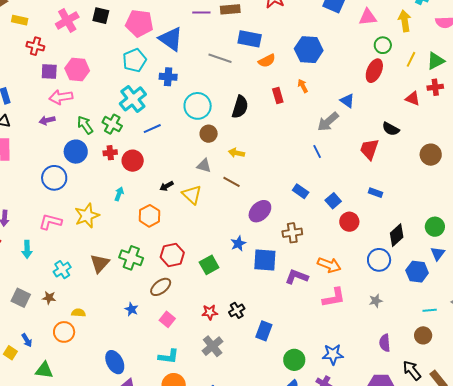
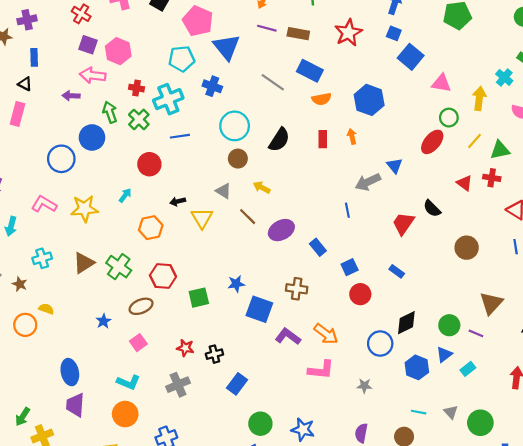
red cross: (110, 153) -> (137, 88), moved
purple ellipse: (260, 211) -> (281, 230), moved

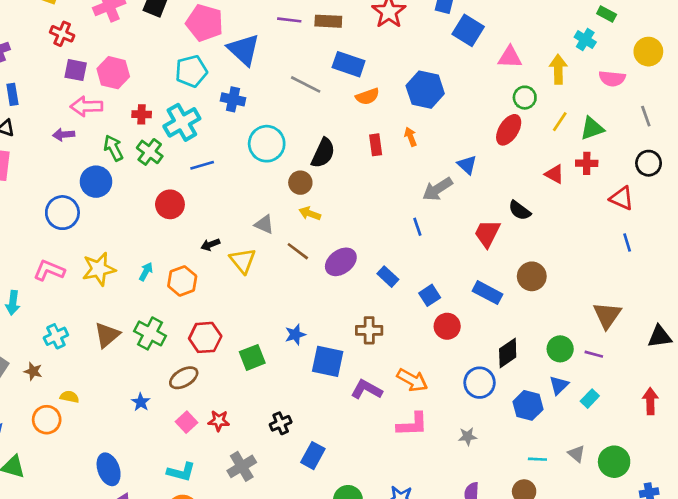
brown circle: (238, 159) -> (300, 183), moved
cyan arrow: (125, 195) -> (146, 272), moved
brown circle: (467, 248) -> (532, 276), moved
blue rectangle: (397, 271) -> (487, 293), size x1.5
red star: (185, 348) -> (219, 421), moved

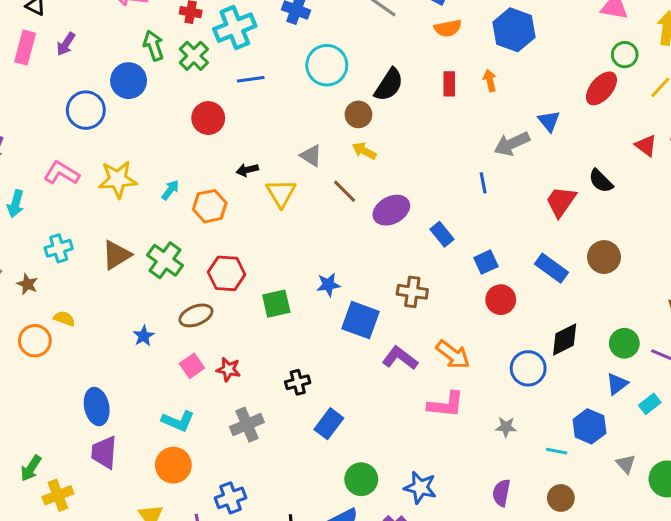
purple arrow: (64, 135) -> (66, 44), moved, turned -60
blue hexagon: (528, 405) -> (589, 426), moved
cyan line: (537, 459) -> (557, 451), moved

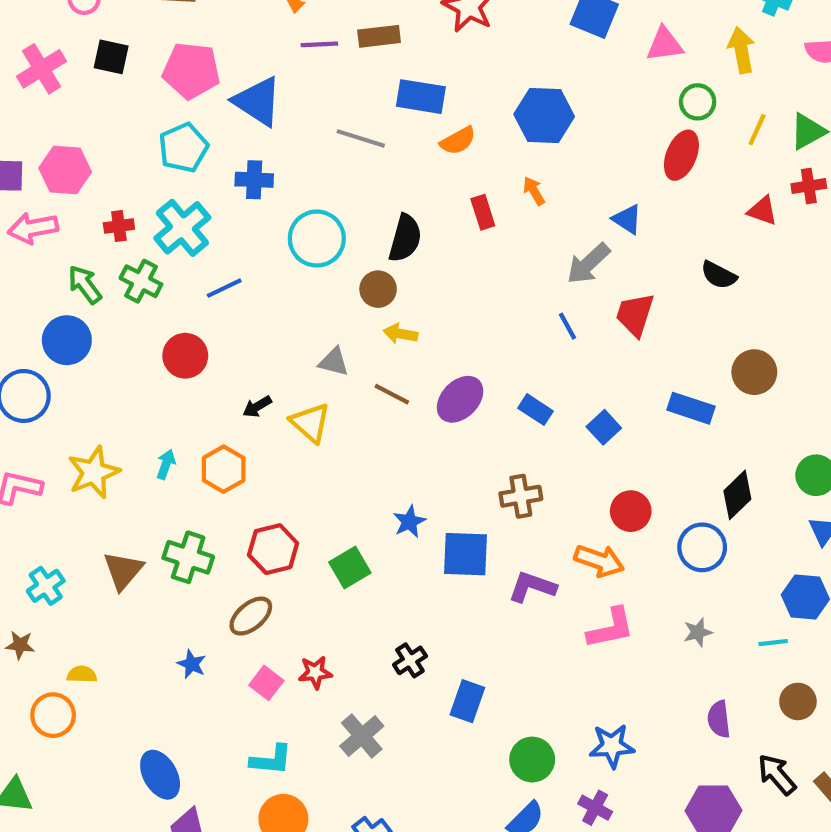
red trapezoid: (561, 202) -> (635, 315), moved
red circle: (501, 300) -> (631, 511), moved

